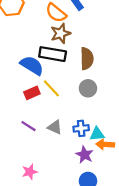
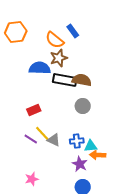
black rectangle: (53, 54) -> (65, 80), moved
brown semicircle: (87, 59) -> (82, 80), turned -78
blue semicircle: (32, 65) -> (40, 68), moved, turned -30
yellow line: (51, 88) -> (43, 134), moved

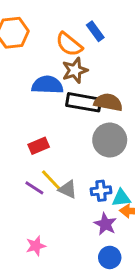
gray circle: (83, 106) -> (110, 140), size x1.5

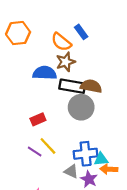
gray circle: (110, 140) -> (81, 107), moved
gray triangle: (68, 189) -> (71, 171), moved
blue cross: (101, 191) -> (86, 154), size x1.5

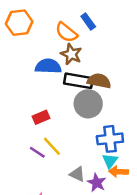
brown star: (66, 62) -> (71, 54), turned -30
blue cross: (86, 154) -> (110, 139), moved
cyan triangle: (101, 159) -> (110, 161), turned -48

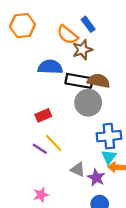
brown star: (71, 54) -> (82, 50), moved, turned 30

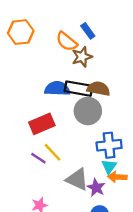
blue semicircle: (50, 67) -> (57, 89), moved
red rectangle: (43, 115) -> (42, 124), size x1.5
gray triangle: (78, 170) -> (77, 179), size x1.5

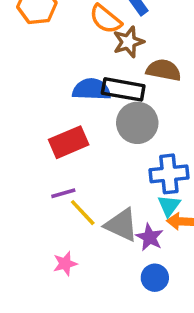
brown semicircle: (98, 89) -> (164, 70), moved
yellow line: (52, 152) -> (83, 213), moved
purple line: (38, 158) -> (63, 193), turned -49

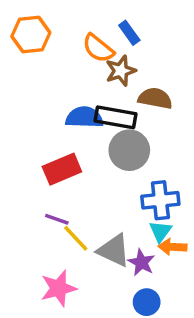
purple line: (63, 193) -> (57, 219), turned 35
pink star: (65, 264) -> (59, 288), size x1.5

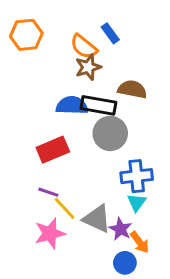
brown star: (121, 71) -> (88, 67), moved
orange arrow: (172, 247) -> (140, 242), moved, turned -130
pink star: (59, 288) -> (50, 233), moved

